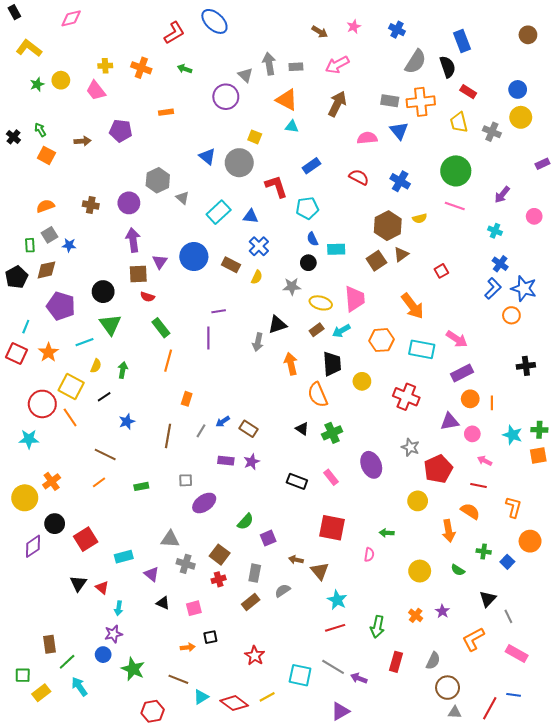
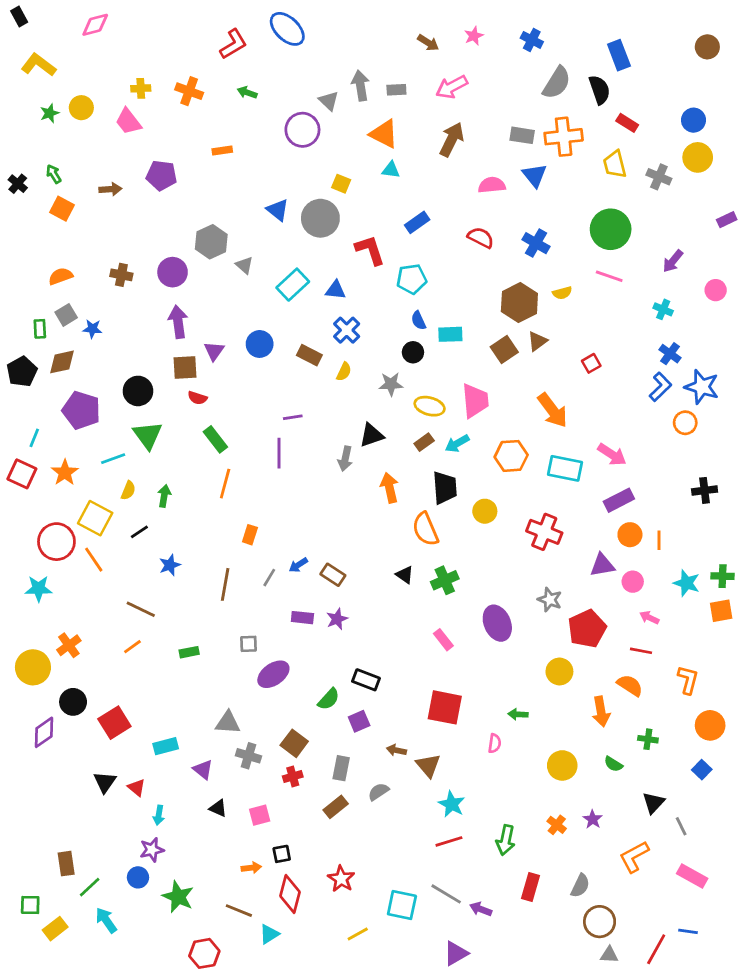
blue circle: (194, 257) -> (260, 344), size x0.7
black rectangle: (297, 481) -> (366, 680), moved
blue square: (507, 562) -> (702, 770), moved
red diamond: (234, 703) -> (290, 894), moved, turned 68

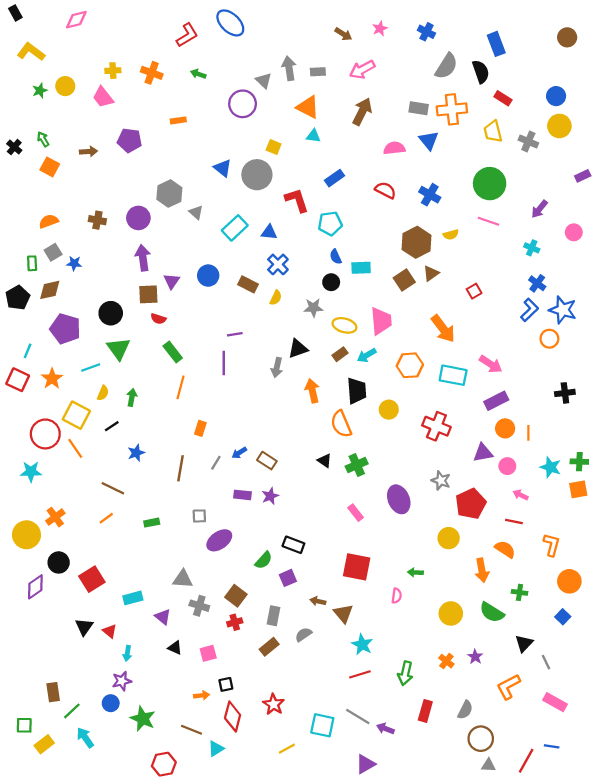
green semicircle: (613, 764) -> (492, 612), size x1.6

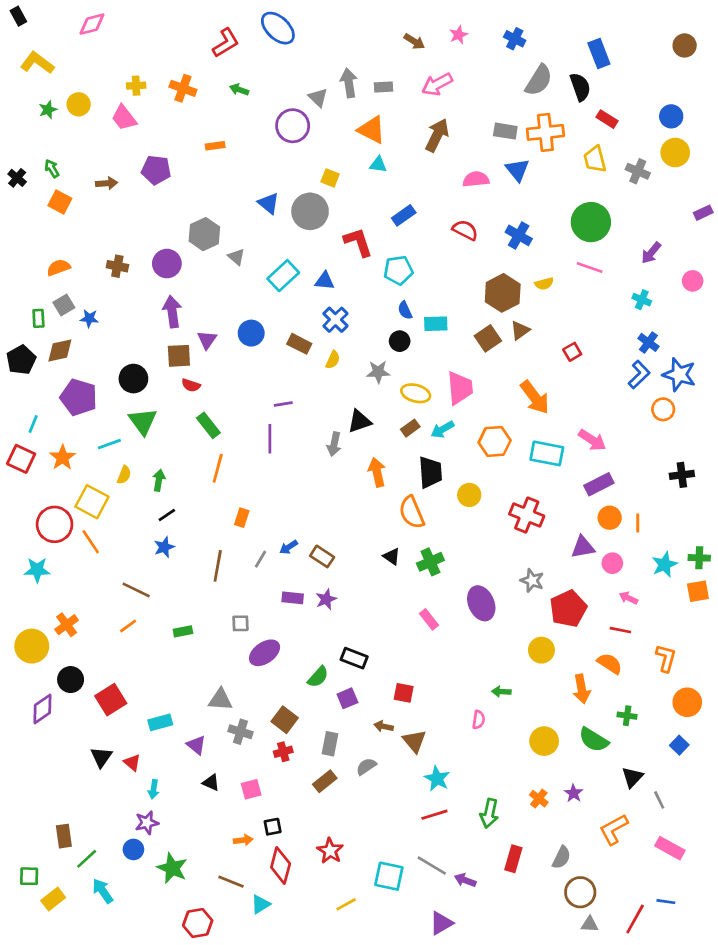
black line: (112, 426) -> (167, 515), moved
cyan star: (551, 467) -> (665, 565), turned 30
red square: (357, 567) -> (404, 693), moved, size x0.6

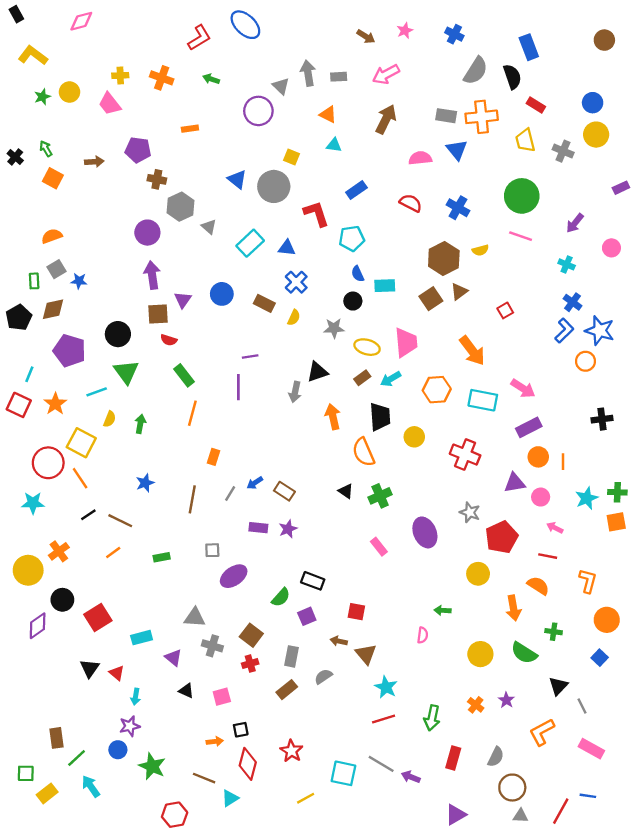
orange triangle: (372, 130) -> (328, 114), size x0.7
brown cross: (117, 266) -> (157, 179), moved
black line: (167, 515) -> (88, 515), moved
purple triangle: (441, 923) -> (456, 815), moved

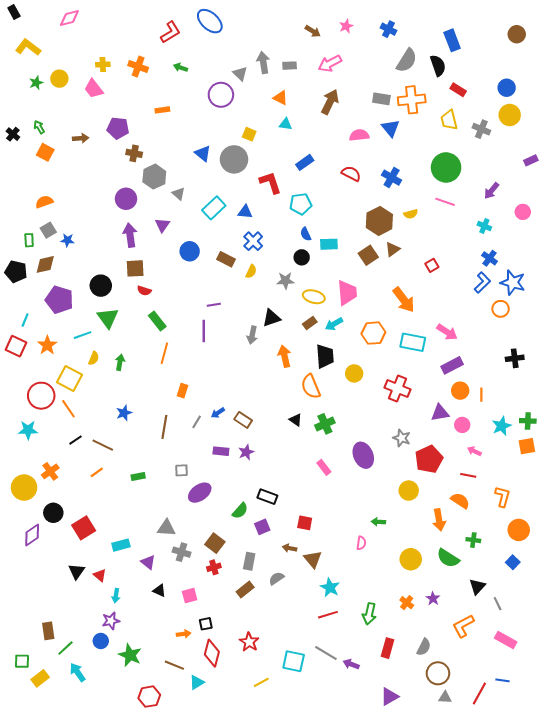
purple triangle: (183, 300) -> (162, 225), moved
black pentagon: (19, 318) -> (16, 271), turned -30

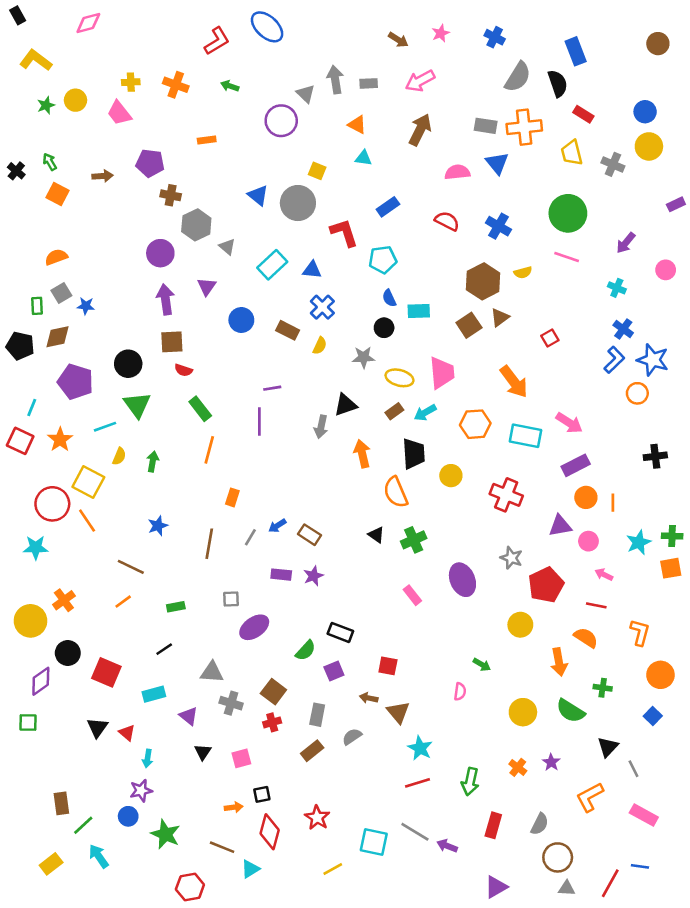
black line: (76, 440) -> (164, 649), moved
green arrow: (378, 522) -> (482, 665), turned -152
red square: (84, 528) -> (106, 672), turned -35
black triangle: (159, 591) -> (203, 752), turned 40
green square: (22, 661) -> (28, 722), moved

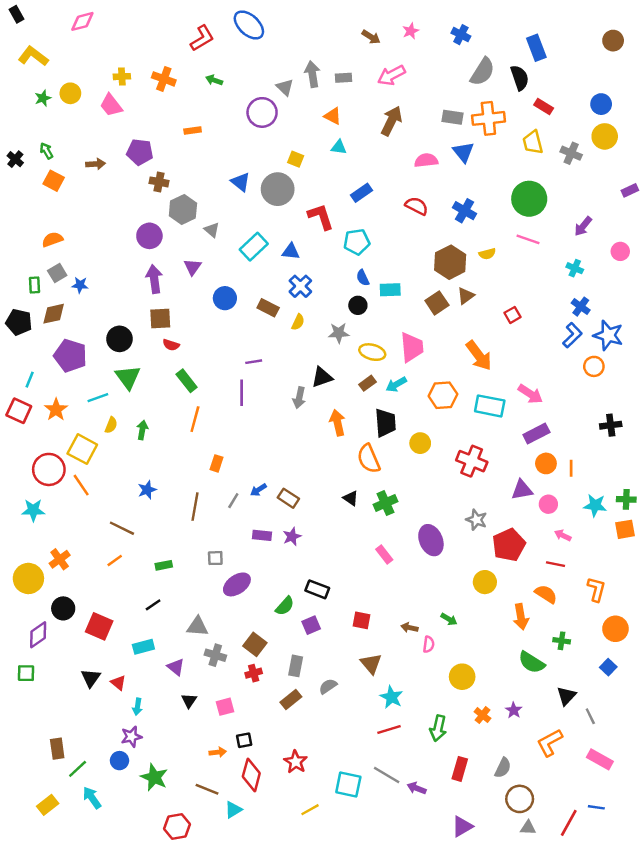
cyan star: (639, 542) -> (595, 505), turned 30
brown arrow: (369, 698) -> (409, 628), moved
yellow circle: (523, 712) -> (462, 677), moved

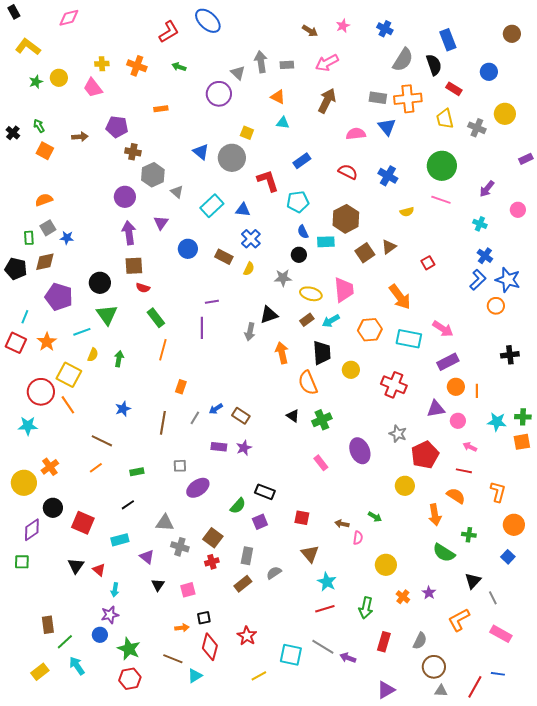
blue circle: (601, 104) -> (489, 72), moved
brown hexagon: (450, 262) -> (346, 219), moved
red hexagon: (177, 826) -> (130, 679), moved

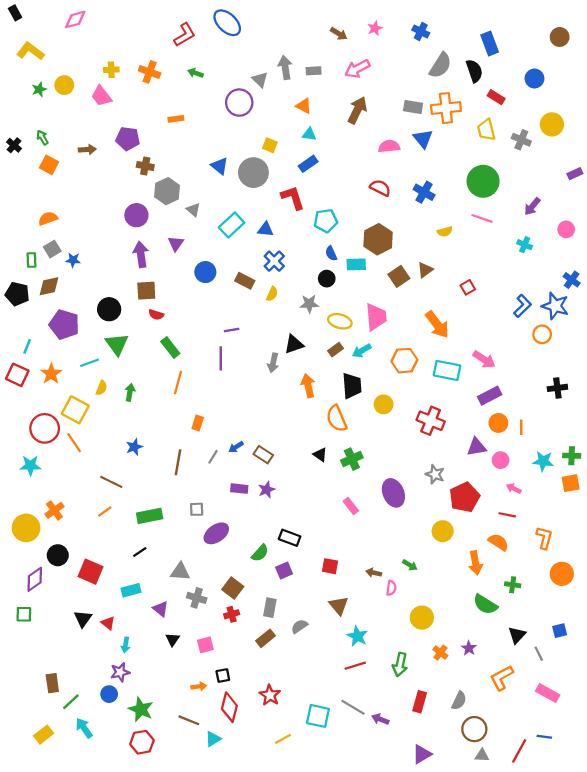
blue rectangle: (302, 161) -> (308, 164), moved
blue cross: (485, 256) -> (572, 280), moved
green rectangle: (137, 472) -> (150, 516), size x1.6
blue square: (508, 557) -> (560, 631), moved, turned 32

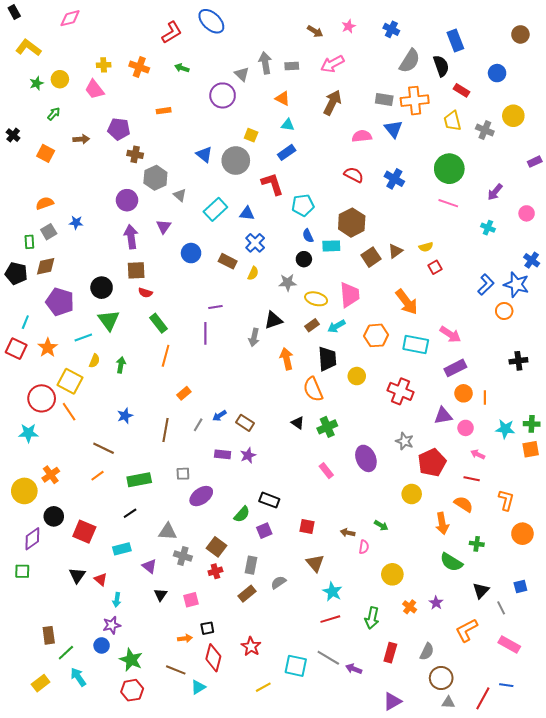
green arrow: (42, 138) -> (54, 114), moved, turned 72
yellow semicircle: (445, 232) -> (426, 247), moved
blue star: (73, 260) -> (76, 223), moved
orange rectangle: (198, 423) -> (184, 393), turned 32

